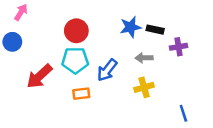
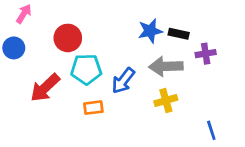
red circle: (76, 31) -> (68, 38), moved
gray arrow: (144, 58) -> (166, 66), size x1.6

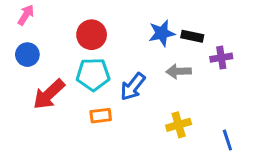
red circle: (68, 38) -> (92, 35), moved
blue circle: (14, 48) -> (27, 55), moved
gray arrow: (166, 66) -> (179, 71), size x0.7
yellow cross: (166, 100) -> (179, 125), moved

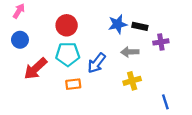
yellow cross: (179, 125) -> (132, 81), moved

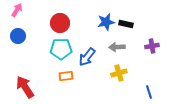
purple cross: (161, 42) -> (152, 46), moved
red arrow: (36, 69) -> (25, 87), moved, turned 100

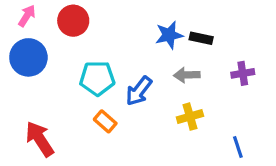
red circle: (60, 23) -> (73, 21), moved
blue circle: (18, 36) -> (28, 57), size x1.5
orange rectangle: (66, 76) -> (105, 121), turned 48

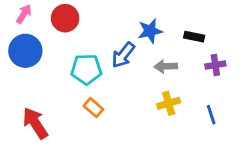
black rectangle: (201, 38) -> (194, 37), moved
blue arrow: (139, 91) -> (123, 55), moved
blue line: (238, 147) -> (211, 115), moved

